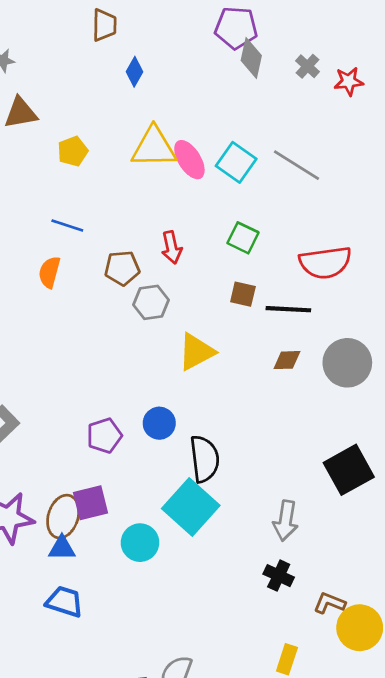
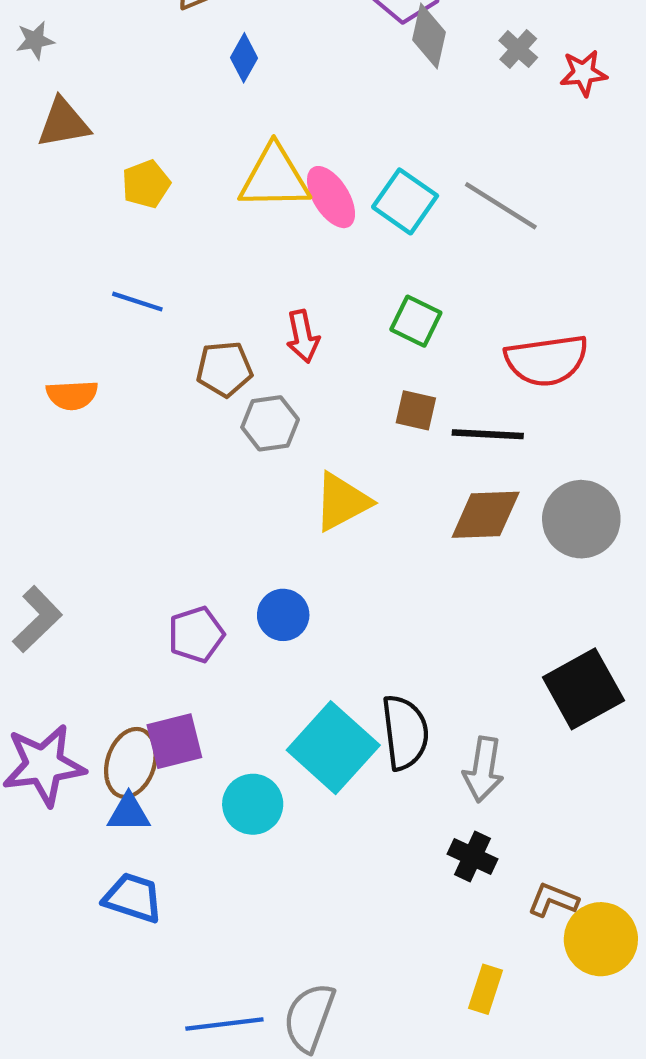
orange semicircle: (49, 272) -> (72, 395), moved, turned -108
brown diamond: (287, 360) -> (486, 515), size x1.6
black semicircle: (205, 459) -> (405, 732), moved

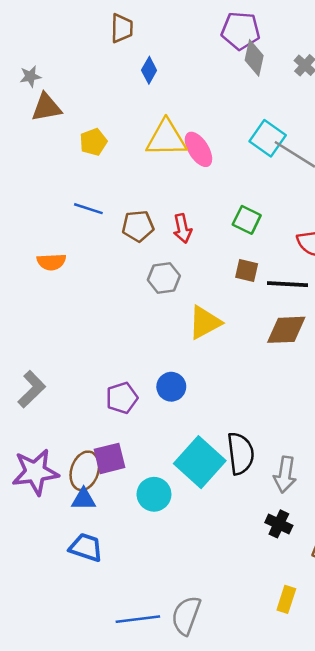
gray star: (35, 40) -> (30, 76), moved
cyan square: (405, 201) -> (268, 138), moved
brown pentagon: (224, 369) -> (138, 226), moved

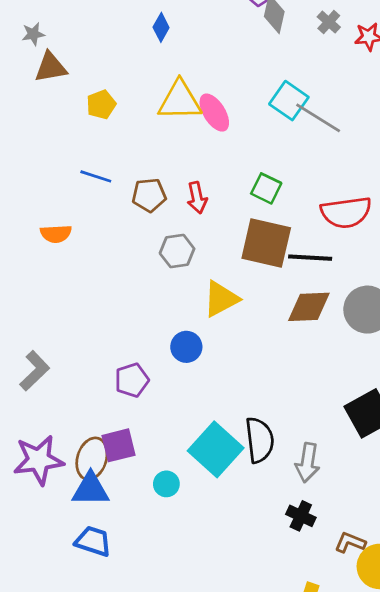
brown square: (247, 271) -> (266, 243), size x2.0
blue circle: (171, 387) -> (186, 347), moved
cyan circle: (154, 494) -> (166, 484), size x0.7
blue triangle: (84, 499) -> (91, 489), size x1.4

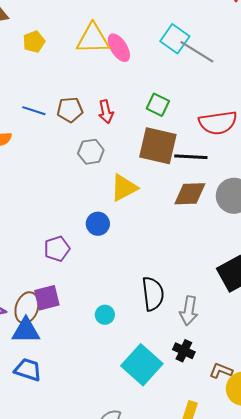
blue line: (96, 176) -> (34, 111), moved
cyan square: (216, 449) -> (142, 365), moved
cyan circle: (166, 484) -> (105, 315), moved

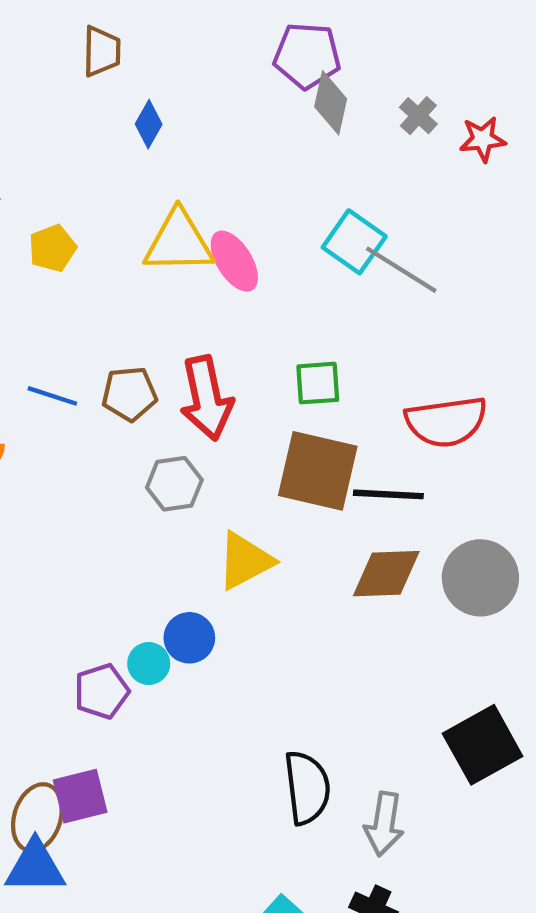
green square: (158, 105) -> (318, 383), turned -30
red arrow: (106, 112) -> (206, 398), size x1.6
cyan circle: (105, 315) -> (149, 663), moved

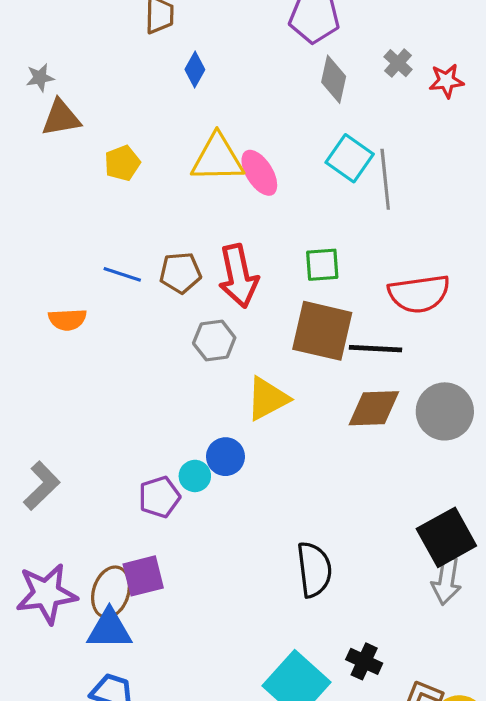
gray diamond: (331, 103) -> (334, 79), moved
gray line: (401, 270) -> (385, 179), turned 52
gray arrow: (384, 824) -> (446, 581), moved

